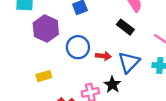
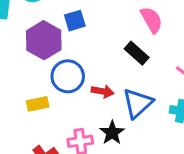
purple hexagon: (46, 29) -> (44, 40), moved
yellow rectangle: (44, 76) -> (38, 104), moved

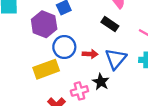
yellow rectangle: (38, 104) -> (46, 69), size x1.6

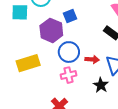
yellow rectangle: (46, 69) -> (28, 63), moved
pink cross: (79, 91) -> (68, 75), moved

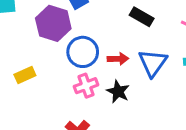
yellow rectangle: (28, 63) -> (25, 75), size x0.6
black star: (101, 85) -> (118, 92), moved

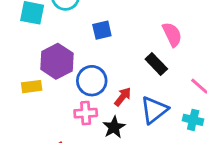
purple hexagon: (53, 23) -> (57, 61), moved
red arrow: (118, 59) -> (123, 97), turned -66

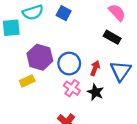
blue square: (102, 30) -> (64, 13), moved, turned -32
pink cross: (86, 113) -> (72, 88), turned -35

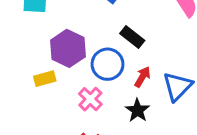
black rectangle: (112, 37) -> (132, 37), moved
pink cross: (72, 88) -> (90, 99), moved

